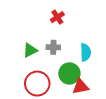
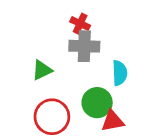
red cross: (57, 17) -> (80, 24), turned -32
gray cross: (53, 47) -> (84, 46), moved, size x1.5

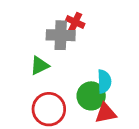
gray cross: (84, 46) -> (61, 35), moved
cyan semicircle: (120, 73) -> (104, 81), moved

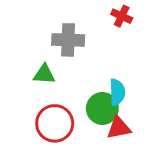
red cross: (75, 22) -> (122, 16), moved
green triangle: (40, 66) -> (44, 74), turned 30

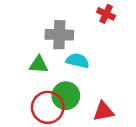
cyan semicircle: (117, 92) -> (78, 61), moved, turned -75
green circle: (102, 108) -> (66, 96), moved

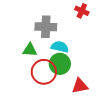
green circle: (66, 96) -> (60, 64), moved
red circle: (48, 107) -> (44, 72), moved

